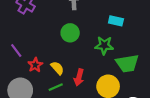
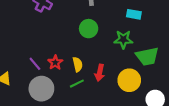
purple line: (16, 51) -> (35, 64), moved
yellow semicircle: (57, 68) -> (78, 64), turned 32

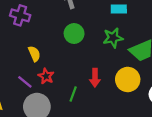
yellow semicircle: (78, 64) -> (34, 54), moved
green line: (77, 84) -> (73, 94), turned -32

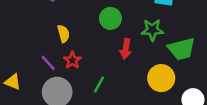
red arrow: (95, 78) -> (126, 49), moved

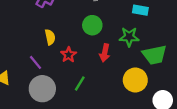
red star: (72, 60) -> (69, 55), moved

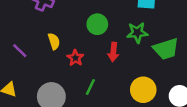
purple line: (35, 62) -> (20, 51), moved
yellow circle: (135, 80) -> (143, 90), moved

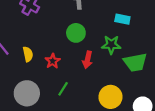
yellow semicircle: (54, 41) -> (28, 54), moved

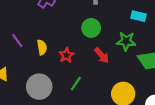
red arrow: (88, 60) -> (102, 55), turned -56

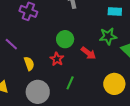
green circle: (91, 28) -> (65, 39), moved
purple line: (17, 40) -> (11, 44), moved
yellow semicircle: (42, 47) -> (29, 64), moved

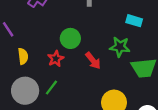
green line: (70, 83) -> (51, 87), moved

